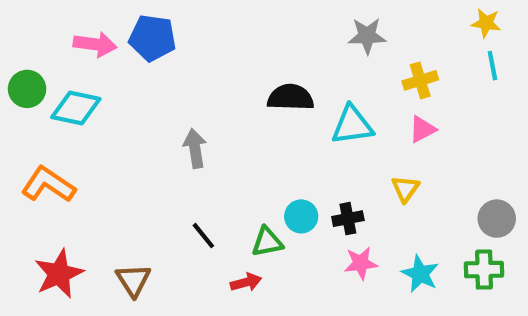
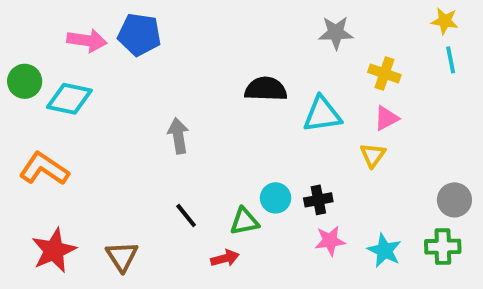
yellow cross: (420, 80) -> (384, 73), turned 36
yellow triangle: (405, 189) -> (373, 155), moved

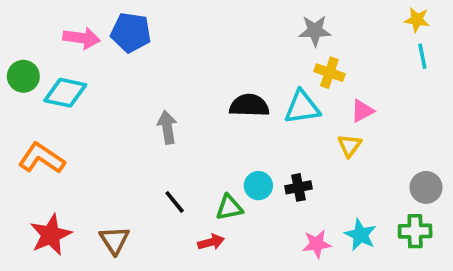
yellow cross: (384, 73) -> (329, 73), moved
black semicircle: (266, 89) -> (249, 105), moved
pink star: (330, 241) -> (317, 244), moved

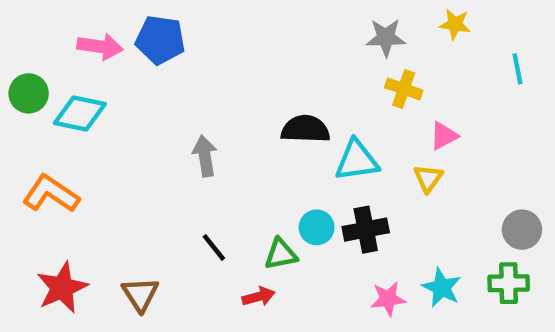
yellow star: (417, 20) -> (455, 24), moved
cyan triangle: (302, 107) -> (357, 160), moved
black cross: (298, 187) -> (366, 230), size x1.4

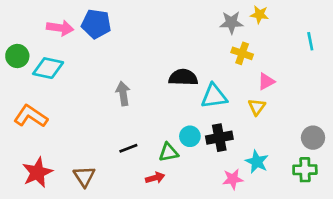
yellow star: (455, 24) -> (259, 15), moved
black line: (214, 247) -> (128, 148), turned -72
cyan star: (442, 288) -> (257, 162), moved

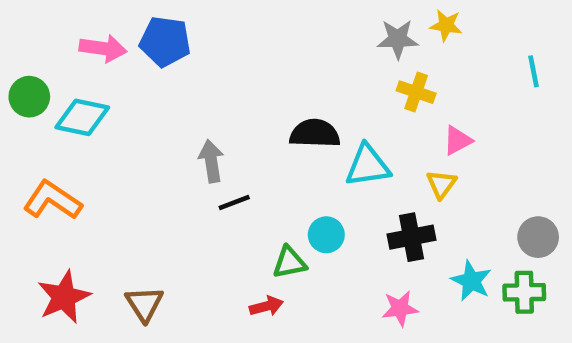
black cross: (219, 138) -> (411, 237), moved
black line: (128, 148) -> (234, 203), moved
cyan star: (257, 162) -> (471, 281), moved

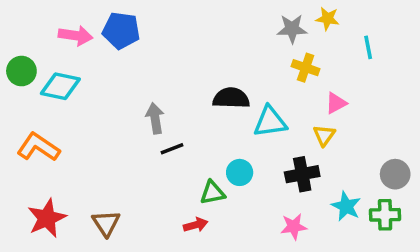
cyan line: (533, 71) -> (368, 47), moved

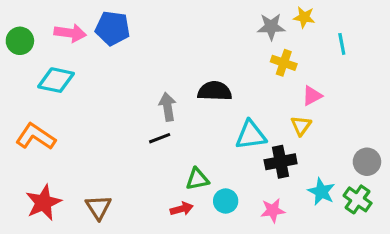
green circle: (21, 71) -> (20, 41), moved
gray arrow: (155, 118) -> (168, 107), moved
cyan triangle: (270, 122) -> (251, 135), moved
cyan circle: (240, 172) -> (226, 201), moved
green cross: (385, 215) -> (358, 199), turned 36

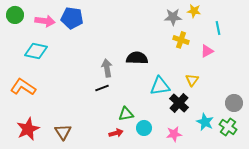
green circle: (20, 41) -> (15, 15), moved
pink triangle: (312, 96) -> (207, 51), moved
black cross: (281, 162) -> (179, 103), turned -36

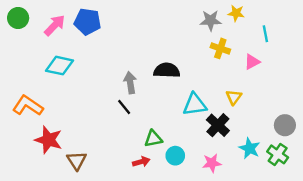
pink arrow: (45, 21) -> (55, 25), turned -54
cyan diamond: (36, 51) -> (60, 66), moved
black line: (102, 88) -> (124, 107), turned 72
red star: (28, 129) -> (49, 140), moved, turned -30

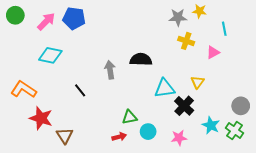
black line: (124, 107) -> (80, 90), moved

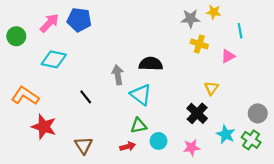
green circle: (15, 15) -> (16, 36), moved
cyan triangle: (165, 88) -> (141, 95), moved, turned 45
brown triangle: (65, 136) -> (84, 145), moved

